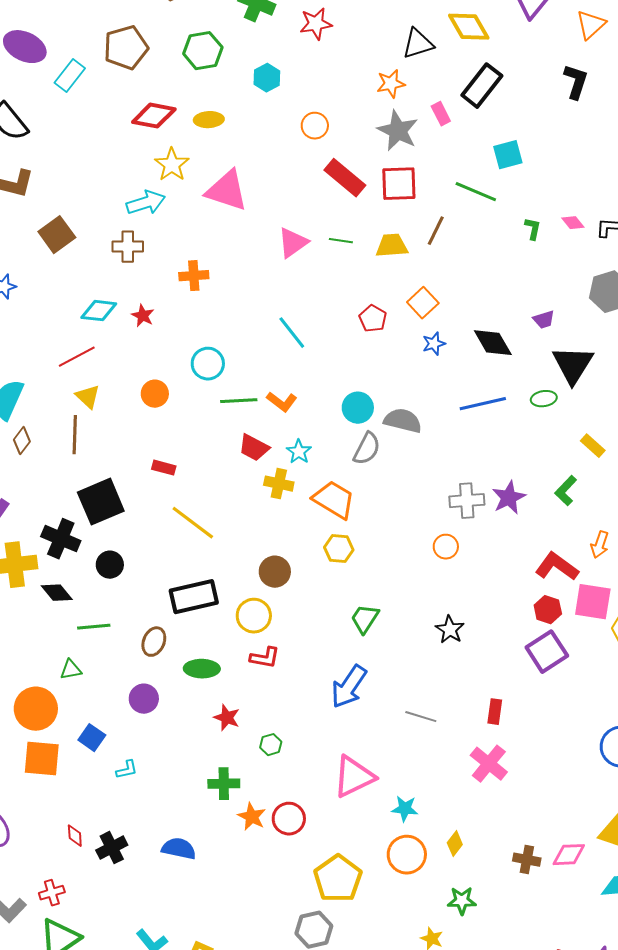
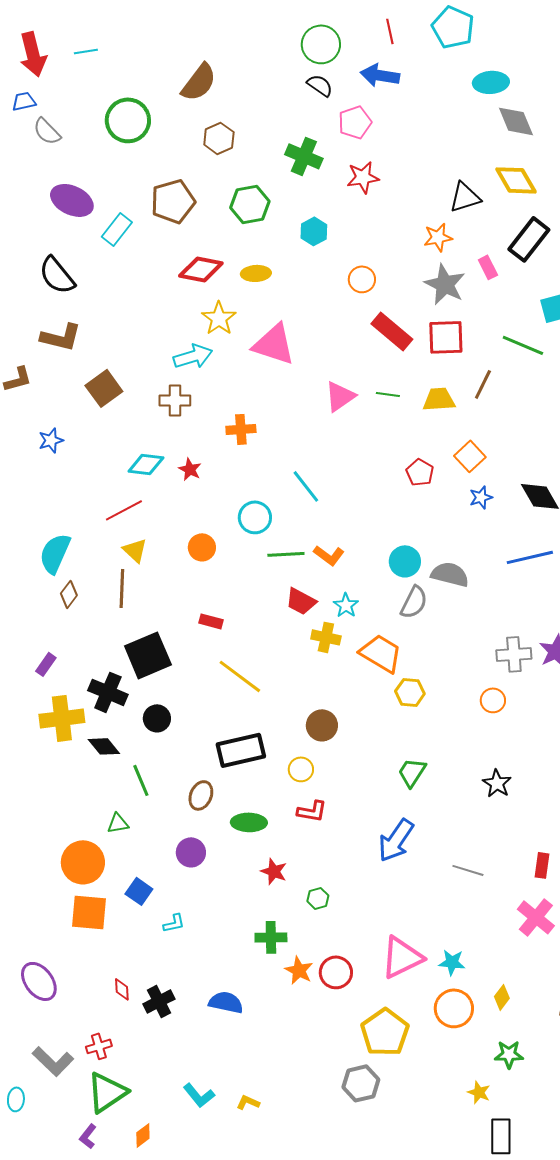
cyan line: (292, 333) -> (306, 486), moved
yellow hexagon: (339, 549) -> (410, 692), moved
yellow circle: (254, 616) -> (301, 769), size x0.7
green line: (94, 627) -> (141, 780), turned 72
pink triangle: (354, 777) -> (402, 957), moved

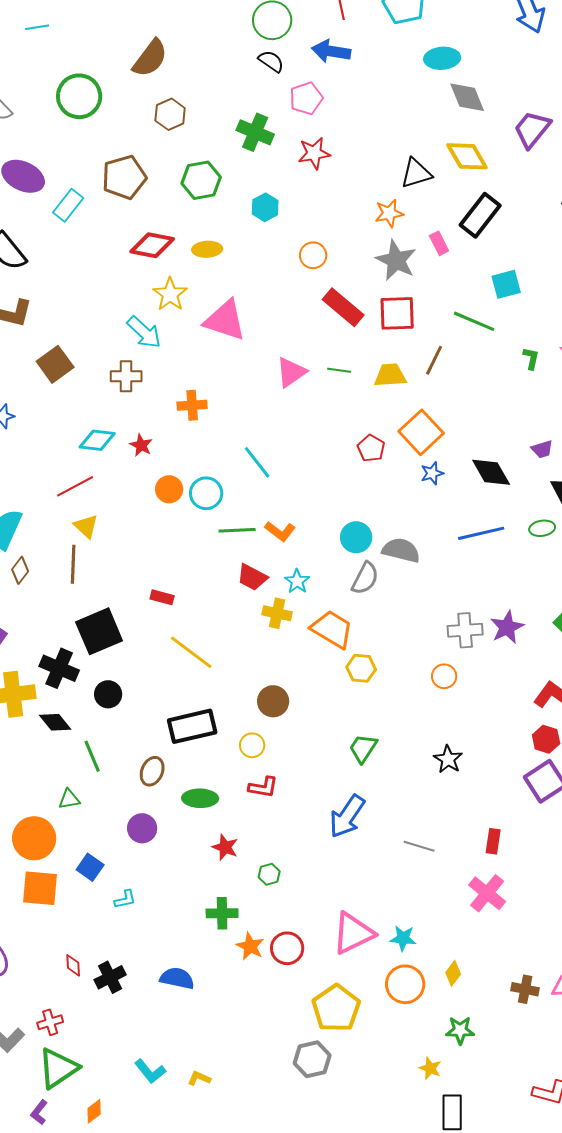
cyan arrow: (193, 356) -> (144, 332), turned 60
orange square: (470, 456) -> (421, 432), size x1.4
orange circle: (202, 547) -> (169, 489), moved

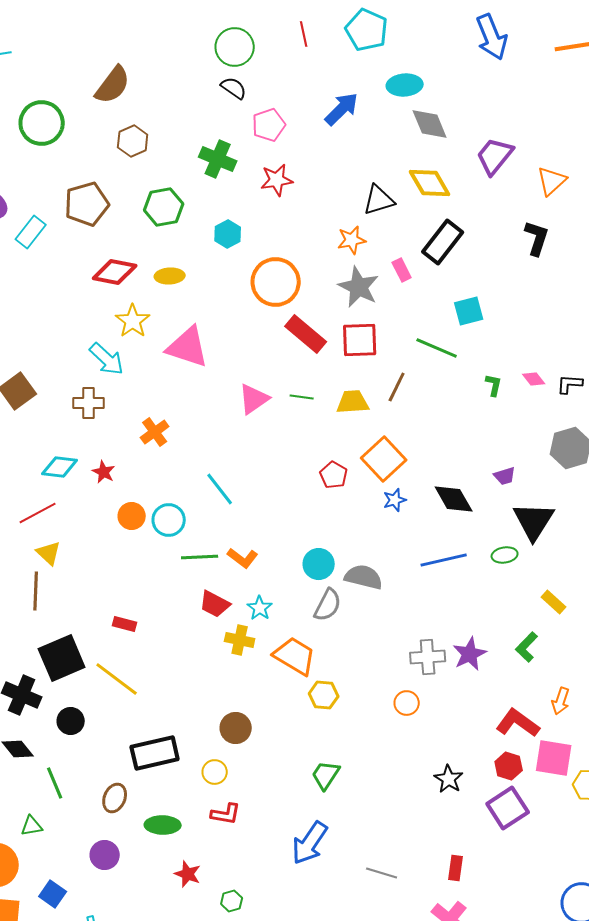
blue arrow: (331, 51) -> (342, 109), moved, turned 126
orange circle: (313, 255) -> (276, 282), size x1.8
orange cross: (192, 405) -> (155, 432), turned -32
yellow line: (191, 652) -> (117, 679), moved
black star: (448, 759) -> (449, 779), moved

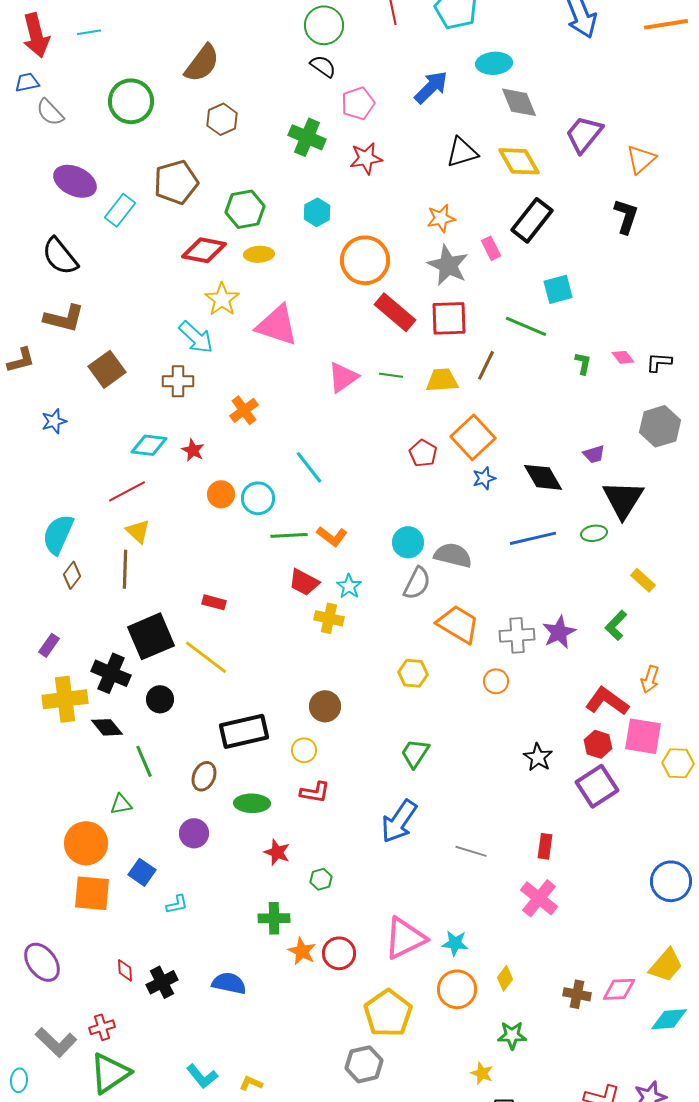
black triangle: (379, 200) -> (462, 152), moved
green hexagon: (164, 207) -> (245, 209), moved
orange trapezoid: (295, 656) -> (458, 624), moved

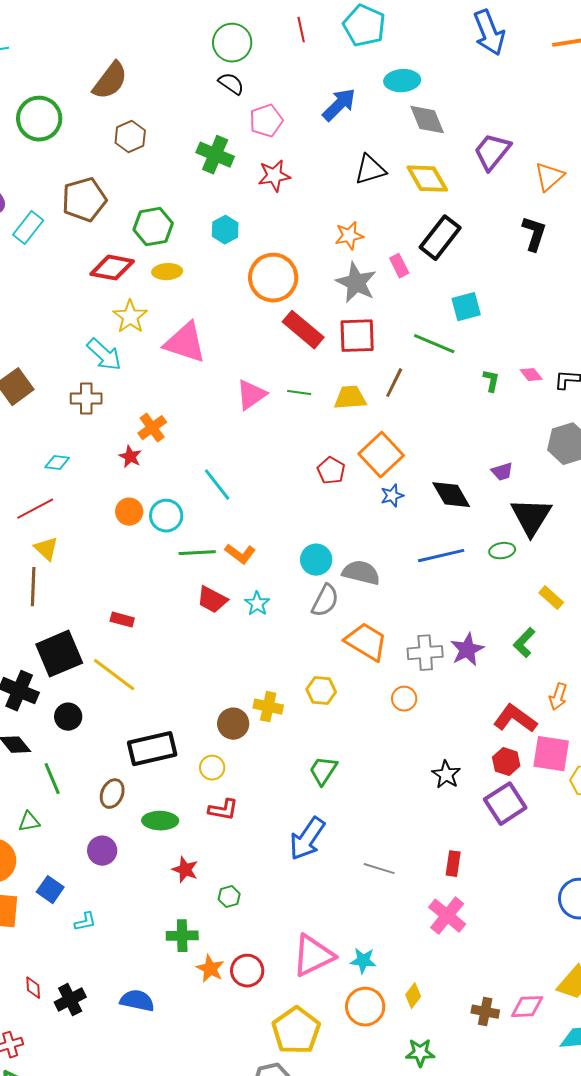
cyan diamond: (149, 445) -> (57, 463), size x0.7
red star: (193, 450) -> (130, 457), moved
yellow cross: (329, 618) -> (268, 707), moved

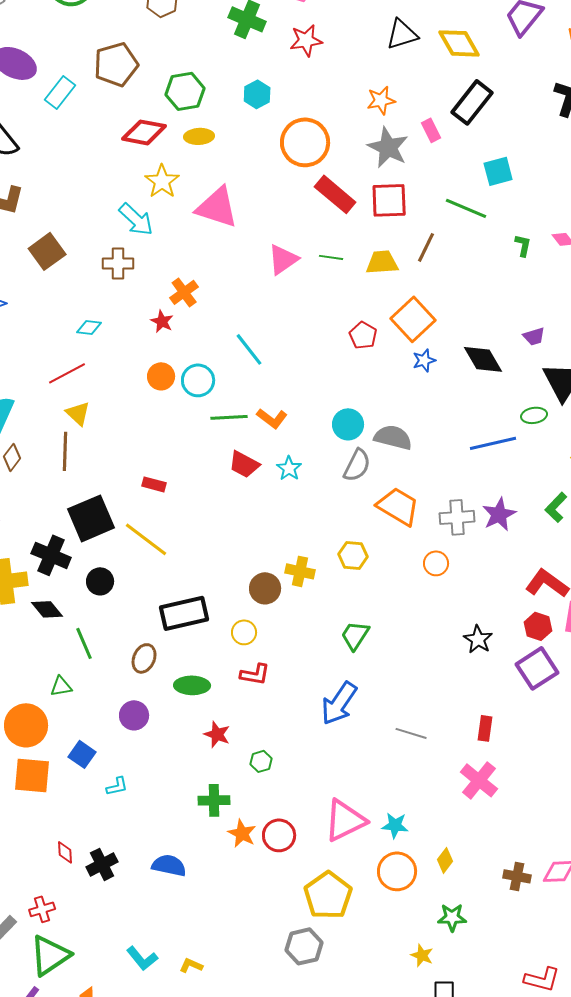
blue line: (441, 556) -> (493, 443), moved

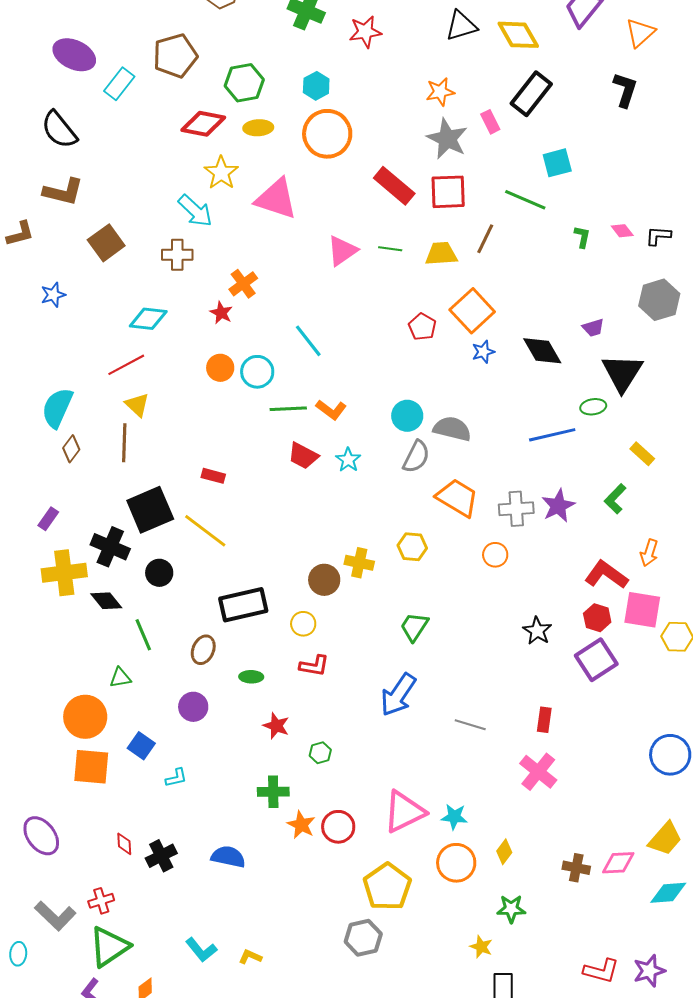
orange circle: (305, 142) -> (327, 134), moved
cyan diamond: (89, 327) -> (148, 319), size x1.5
green ellipse: (192, 685) -> (251, 677), size x0.7

